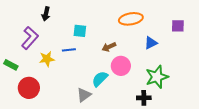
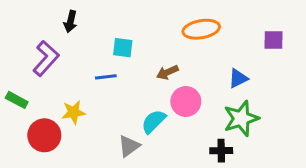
blue triangle: (151, 43) -> (238, 78), moved
yellow star: (47, 59) -> (74, 112), moved

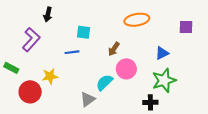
brown arrow: (167, 72) -> (114, 49), turned -32

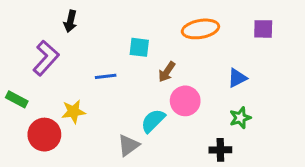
purple square: (186, 27) -> (263, 29), moved
cyan square: (83, 32) -> (139, 47), moved
green star: (164, 80) -> (240, 118), size x0.6

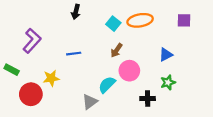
black arrow: (70, 21) -> (76, 12), moved
cyan square: (139, 47) -> (113, 24), moved, turned 32
black cross: (220, 150) -> (148, 99), moved

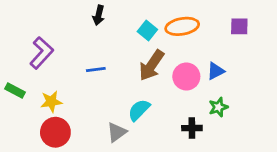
brown arrow: (117, 50) -> (152, 65), size x1.6
pink circle: (129, 71) -> (186, 77), moved
yellow star: (51, 78) -> (51, 102), moved
red circle: (31, 94) -> (55, 132), moved

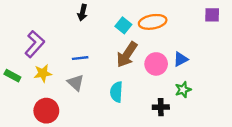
purple square: (239, 26) -> (212, 15), moved
yellow star: (51, 102) -> (43, 73), moved
cyan semicircle: (139, 110) -> (116, 92), turned -42
gray triangle: (117, 132) -> (76, 83), moved, turned -42

